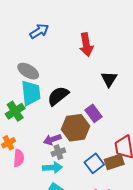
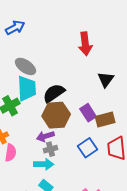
blue arrow: (39, 31) -> (15, 28), moved
brown hexagon: (76, 128) -> (56, 115), moved
brown rectangle: (114, 162) -> (105, 119), moved
blue square: (94, 163) -> (87, 148), moved

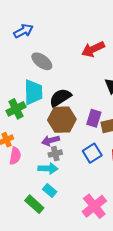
red arrow: (85, 44) -> (93, 49), turned 70
gray ellipse: (25, 66) -> (42, 61), moved
purple rectangle: (88, 113) -> (94, 118), turned 48

